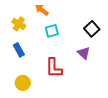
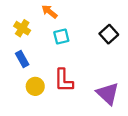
purple triangle: (84, 53) -> (108, 93), moved, size x1.5
yellow circle: (23, 83) -> (35, 86), moved

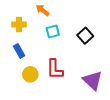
yellow cross: (22, 28) -> (19, 24), turned -32
black square: (109, 34) -> (85, 36), moved

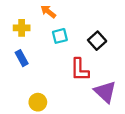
red L-shape: (55, 69) -> (80, 70), moved
yellow circle: (30, 74) -> (38, 102), moved

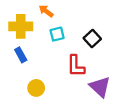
yellow cross: (22, 28) -> (21, 26), size x1.5
yellow circle: (38, 102) -> (36, 88), moved

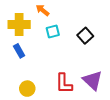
red L-shape: (76, 66) -> (64, 83), moved
yellow circle: (36, 88) -> (27, 89), moved

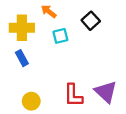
black square: (85, 36) -> (91, 21), moved

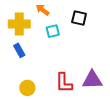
black square: (91, 21) -> (79, 18), turned -35
purple triangle: (106, 92) -> (92, 80), turned -45

